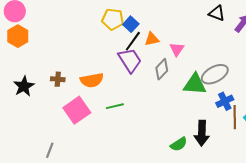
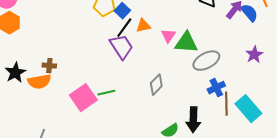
gray diamond: (162, 69) -> (156, 85), moved
orange semicircle: (92, 80) -> (39, 82), moved
green triangle: (195, 84) -> (186, 43), moved
pink square: (77, 110) -> (83, 98), moved

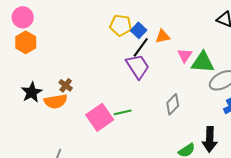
orange triangle: (143, 26) -> (163, 36), moved
brown cross: (49, 66) -> (66, 85), turned 32

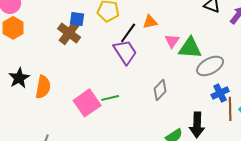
blue square: (139, 30) -> (77, 19), moved, turned -35
brown cross: (66, 85) -> (69, 33), moved, size x1.6
orange semicircle: (56, 101) -> (43, 87), turned -70

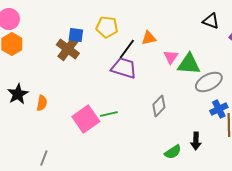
purple trapezoid: (125, 52) -> (124, 68), turned -40
orange semicircle: (43, 87) -> (42, 103), size x0.7
black arrow: (197, 125) -> (196, 141), size x0.7

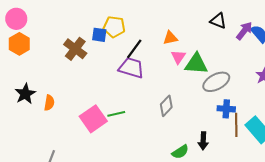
blue square: (76, 35) -> (99, 35), moved
orange triangle: (149, 38) -> (170, 38), moved
blue cross: (219, 109) -> (226, 109), turned 30

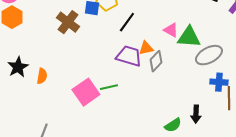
orange triangle: (170, 38) -> (146, 48), moved
pink triangle: (178, 57) -> (171, 30), turned -35
purple trapezoid: (131, 68) -> (129, 56), moved
gray diamond: (166, 106) -> (156, 61), moved

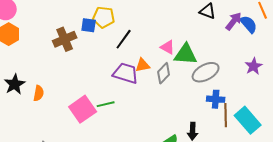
brown cross: (68, 22) -> (65, 39), turned 30
gray diamond: (156, 61) -> (164, 73), moved

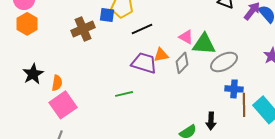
black line: (124, 39) -> (142, 29), turned 30
pink square: (83, 109) -> (63, 105), moved

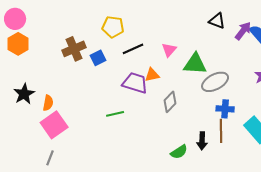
blue square: (107, 15) -> (98, 58), moved, turned -35
pink triangle: (186, 37) -> (169, 50), moved, turned 42
gray diamond: (182, 63) -> (170, 102), moved
brown line: (244, 105) -> (221, 131), moved

